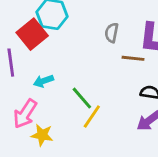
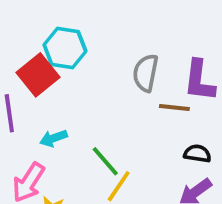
gray semicircle: (112, 33) -> (146, 73), size x1.4

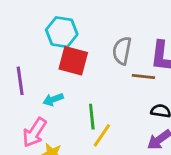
red square: (38, 75) -> (73, 61), moved, turned -36
green line: (105, 161) -> (92, 117), turned 35

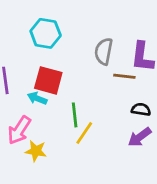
red square: (73, 61) -> (48, 80), moved
cyan arrow: (53, 99) -> (37, 98), turned 42

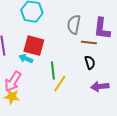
black semicircle: (141, 109) -> (90, 63), moved, turned 64
purple arrow: (140, 137) -> (100, 87), turned 30
yellow star: (36, 151) -> (12, 97), moved

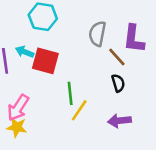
brown line: (89, 43) -> (117, 57), turned 42
cyan arrow: (26, 59) -> (25, 52), moved
purple arrow: (100, 87) -> (119, 121), moved

